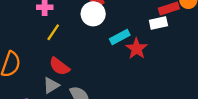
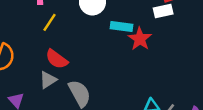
cyan rectangle: (120, 37) -> (122, 27), turned 36

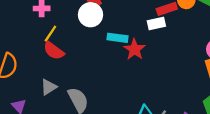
red semicircle: (57, 59) -> (54, 51), moved

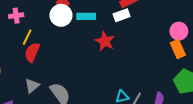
cyan rectangle: (118, 38) -> (86, 16), moved
red semicircle: (54, 51) -> (32, 52), turned 84

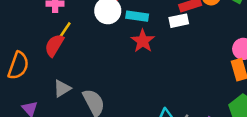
red star: (105, 41) -> (143, 41), moved
red semicircle: (32, 52) -> (54, 45), moved

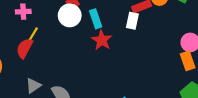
cyan rectangle: (137, 16) -> (96, 19), turned 66
white rectangle: (179, 21) -> (132, 21), turned -63

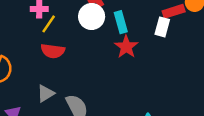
yellow line: (33, 35) -> (49, 24), moved
red semicircle: (24, 48) -> (53, 51), moved, turned -114

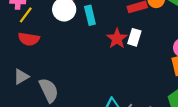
white rectangle: (162, 27) -> (134, 37), moved
red star: (126, 47) -> (117, 39), moved

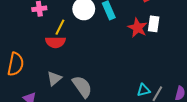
yellow line: (26, 15) -> (60, 27), moved

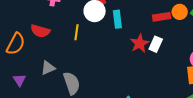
yellow line: (60, 27) -> (77, 32), moved, turned -35
red semicircle: (55, 42) -> (40, 31), moved

